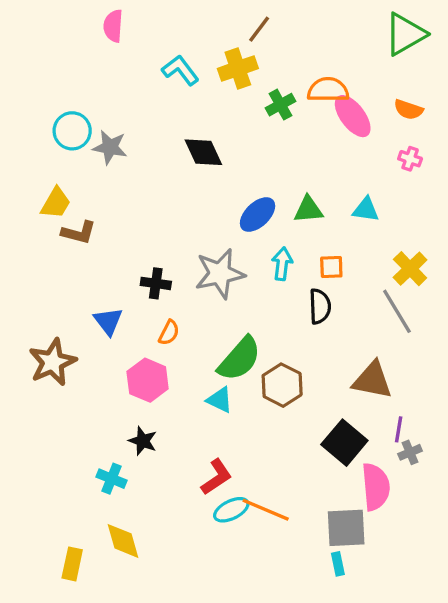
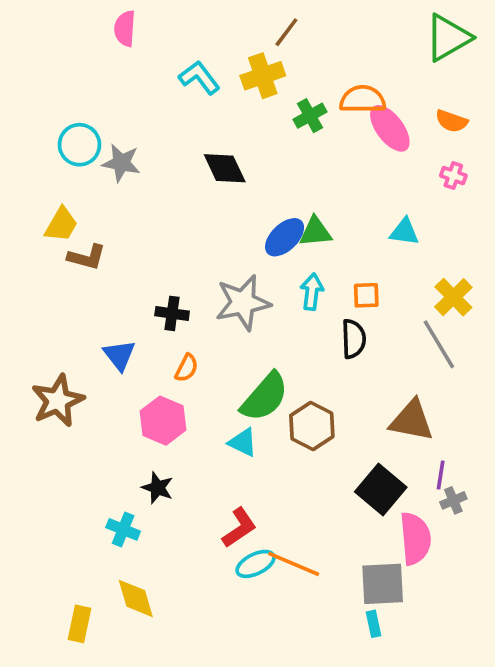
green triangle: (308, 210) -> (315, 232), moved

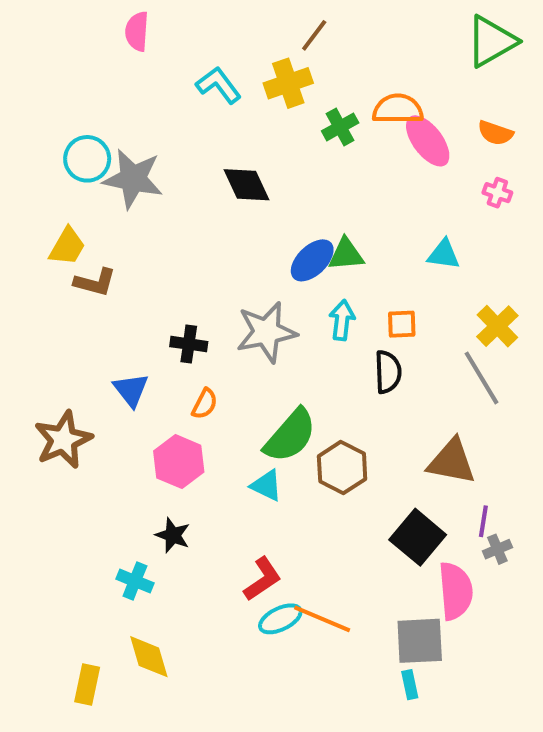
gray star: (121, 163) -> (133, 179), size x1.4

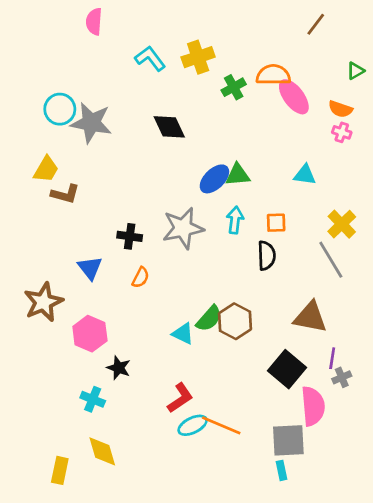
brown line: (314, 35) -> (316, 24), moved
green triangle: (491, 41) -> (355, 71), moved, size x0.5
orange semicircle: (495, 133) -> (340, 109), moved
green semicircle: (290, 436) -> (209, 319), moved, size x0.7
pink hexagon: (179, 462) -> (90, 334), moved

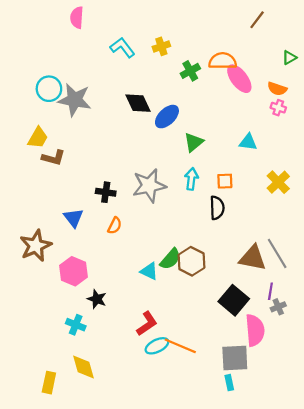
yellow cross: (198, 57) -> (161, 46), size x0.7
green triangle: (238, 175) -> (194, 142), turned -35
blue ellipse: (214, 179) -> (167, 117), moved
gray line: (331, 260) -> (277, 253), moved

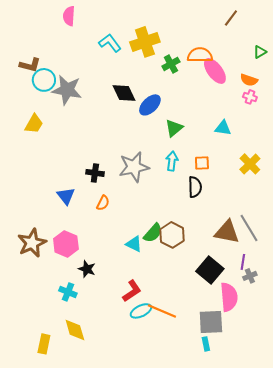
yellow cross: (161, 46) -> (145, 42), size x1.8
brown L-shape: (53, 158) -> (30, 65), moved
brown star: (36, 246) -> (32, 243), moved

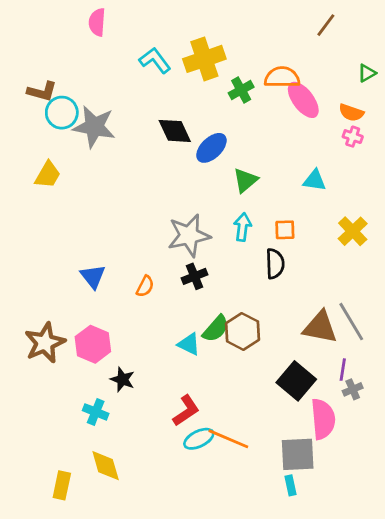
black cross: (95, 173) -> (195, 276), moved, turned -30

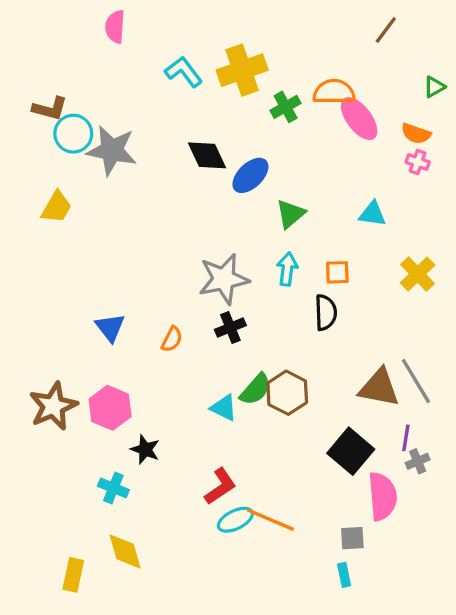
gray square: (298, 454) -> (352, 538), size x0.6

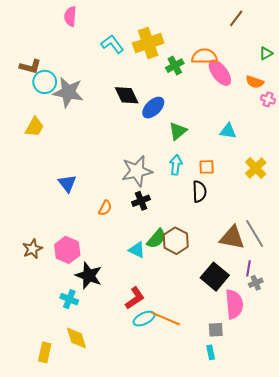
pink cross: (418, 162) -> (268, 99), moved
blue triangle: (110, 328) -> (67, 183), moved
brown star: (53, 406) -> (32, 249), size x0.7
black star: (145, 450) -> (89, 276), size x1.5

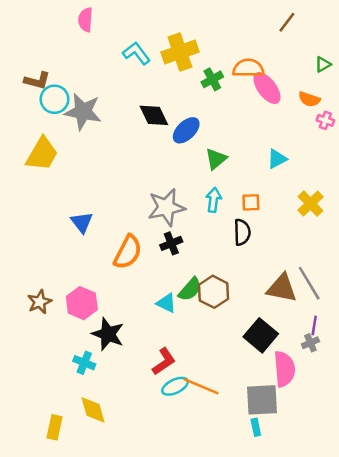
yellow trapezoid: (34, 127) -> (42, 154), size x1.4
cyan triangle: (228, 131) -> (277, 159), turned -36
orange semicircle: (105, 208) -> (128, 252), size x1.8
purple line: (249, 268) -> (314, 325), moved
gray square: (216, 330) -> (262, 400), size x1.8

